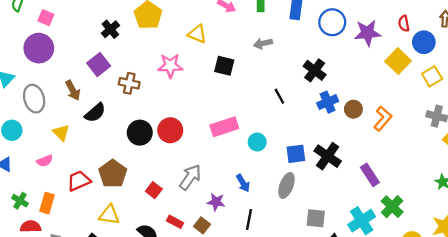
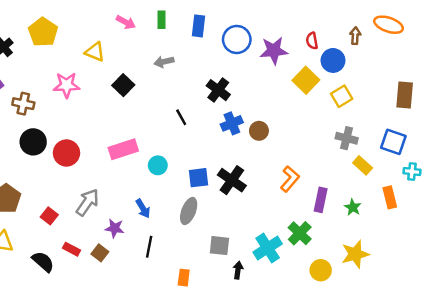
black square: (224, 66) -> (123, 85), turned 30
orange L-shape: (383, 119) -> (290, 179), moved
black circle: (140, 133) -> (33, 142), moved
purple rectangle: (370, 175) -> (321, 200), moved, turned 45

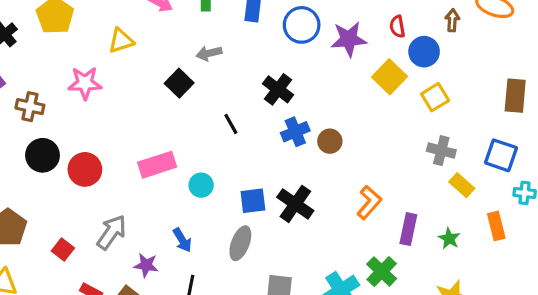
yellow triangle: (95, 52) -> (121, 41), turned -40
black square: (123, 85) -> (179, 83), moved

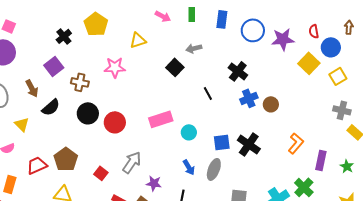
blue arrow: (182, 240) -> (189, 167), moved

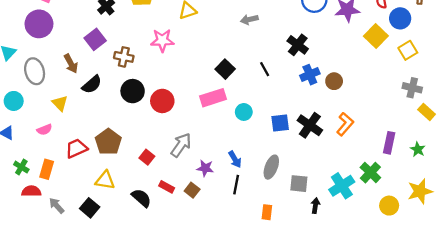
black square: (175, 67) -> (225, 69), moved
orange L-shape: (296, 143) -> (345, 124), moved
blue arrow: (189, 167) -> (235, 159), moved
gray ellipse: (214, 169) -> (271, 167), moved

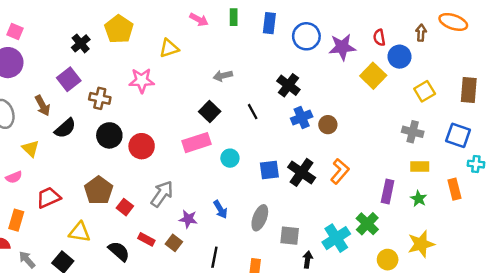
gray arrow: (249, 19) -> (223, 76), moved
yellow square: (408, 50) -> (425, 91), moved
yellow rectangle: (427, 112) -> (420, 166), moved, turned -42
brown pentagon: (108, 142) -> (99, 190), moved
black line: (236, 185) -> (214, 257), moved

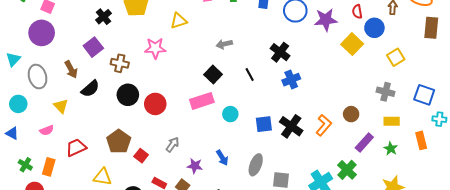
brown rectangle: (469, 90) -> (431, 28), moved
brown circle: (328, 125) -> (351, 114), moved
purple rectangle: (388, 192) -> (364, 142), turned 30
gray arrow: (162, 194) -> (172, 145), size x0.7

